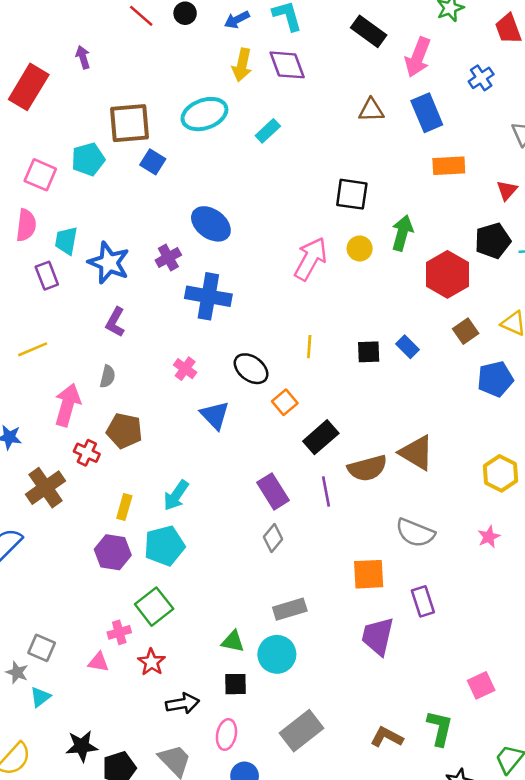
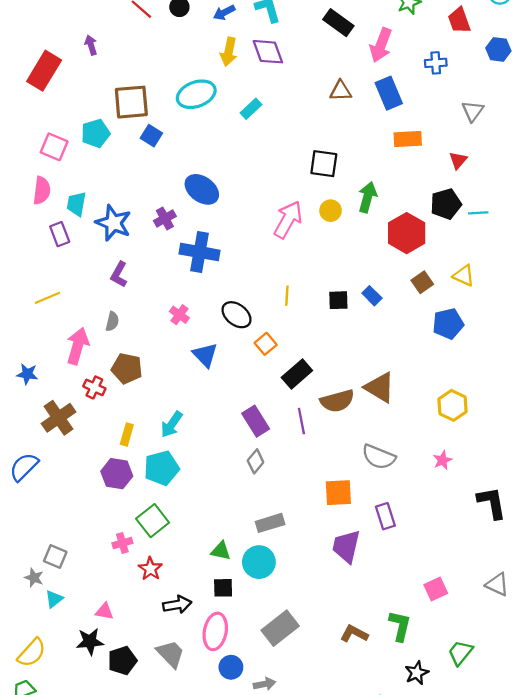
blue cross: (481, 78) -> (436, 63), turned 30
pink triangle: (98, 662) -> (104, 611), moved
pink ellipse: (226, 734) -> (215, 631), size x1.4

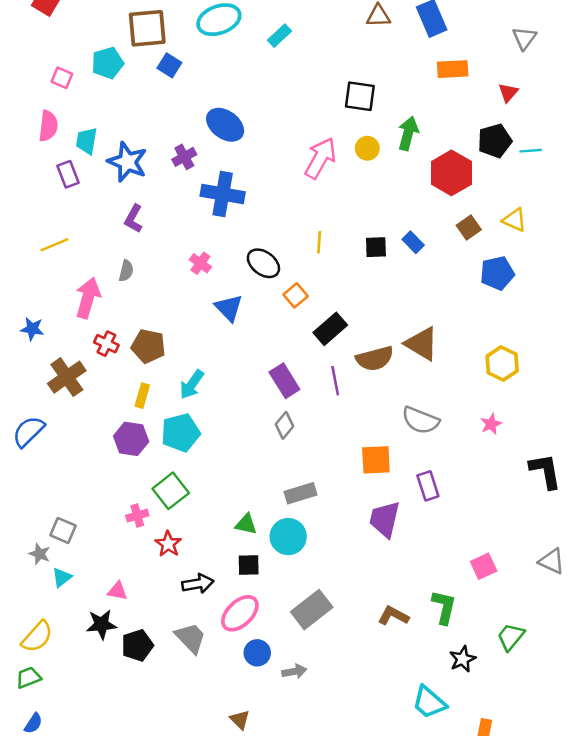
pink square: (54, 147) -> (62, 78), size x0.7
brown pentagon: (127, 368) -> (148, 346), moved
pink ellipse: (215, 631) -> (240, 613), turned 36

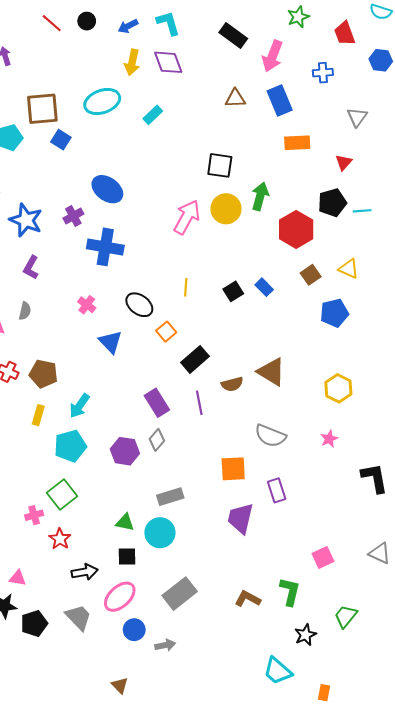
yellow circle: (367, 148) -> (226, 209), size x1.5
black square: (376, 247) -> (233, 291), turned -30
brown semicircle: (375, 358) -> (232, 384), size x0.7
purple hexagon: (131, 439) -> (125, 451), moved

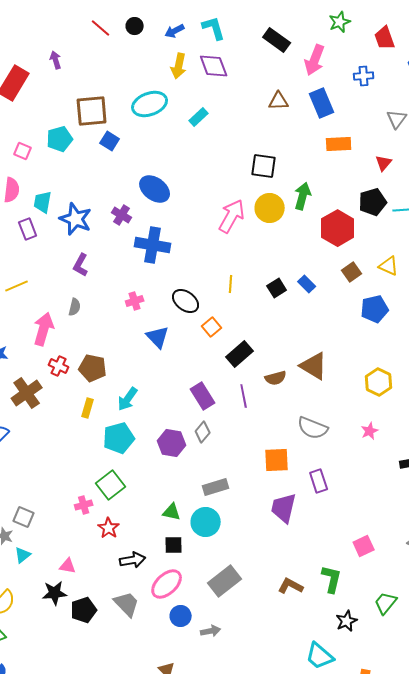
purple cross: (73, 216) -> (122, 215), turned -30
pink cross: (87, 305) -> (135, 301), turned 36

